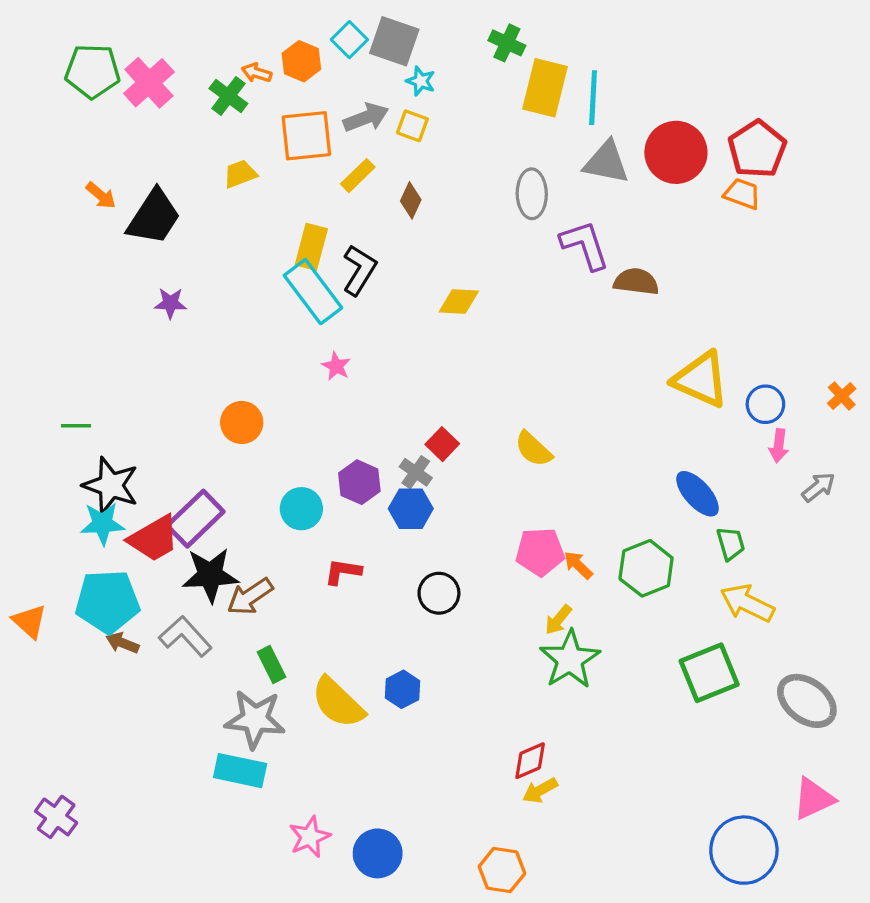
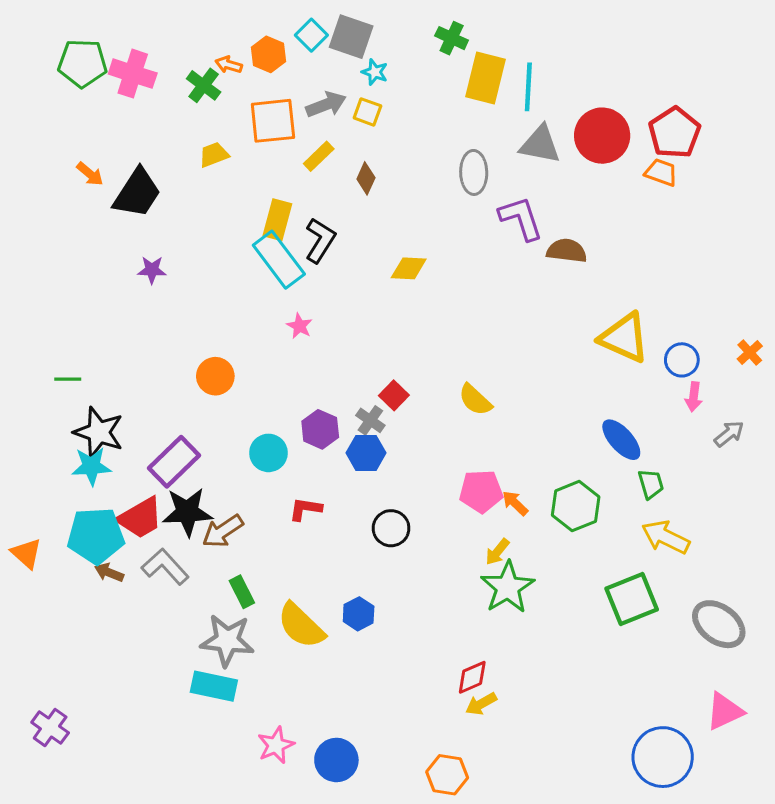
pink cross: (149, 83) -> (133, 74), turned -30
red trapezoid: (154, 539) -> (140, 518), moved

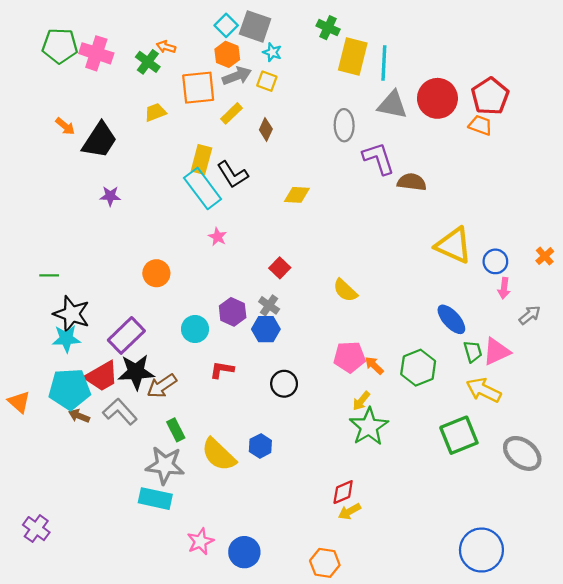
orange hexagon: (268, 54) -> (227, 54), moved
black L-shape: (320, 240) -> (233, 175), turned 116
red square: (394, 395) -> (280, 268), moved
pink triangle: (725, 711) -> (496, 352), moved

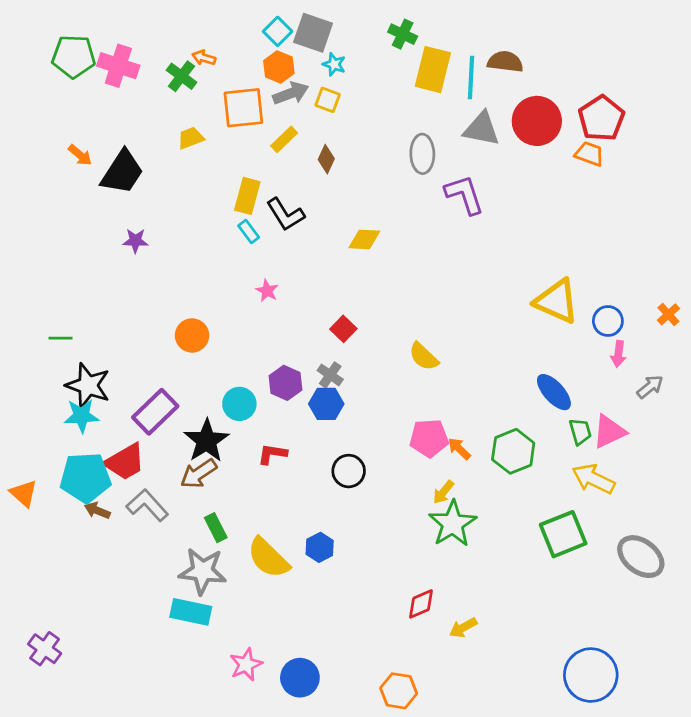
brown semicircle: (412, 182) -> (505, 62), moved
cyan rectangle: (203, 188) -> (249, 231), size x0.5
black star: (136, 372) -> (206, 441), moved, turned -30
yellow arrow: (349, 511) -> (463, 628), moved

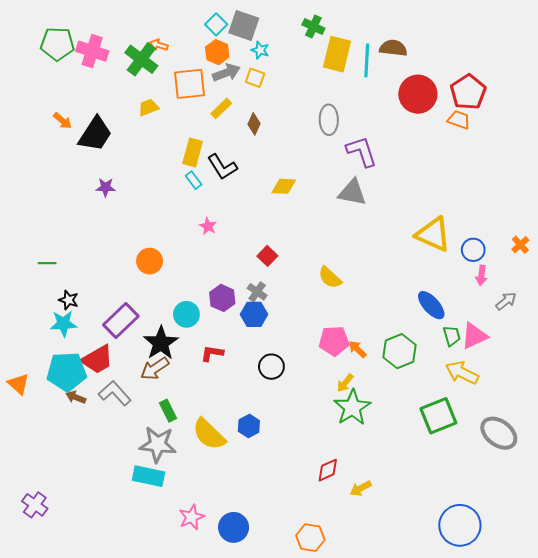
green cross: (181, 76) -> (141, 59), size x1.4
gray triangle: (482, 129) -> (352, 192), moved
black star: (88, 385) -> (69, 300), size x0.6

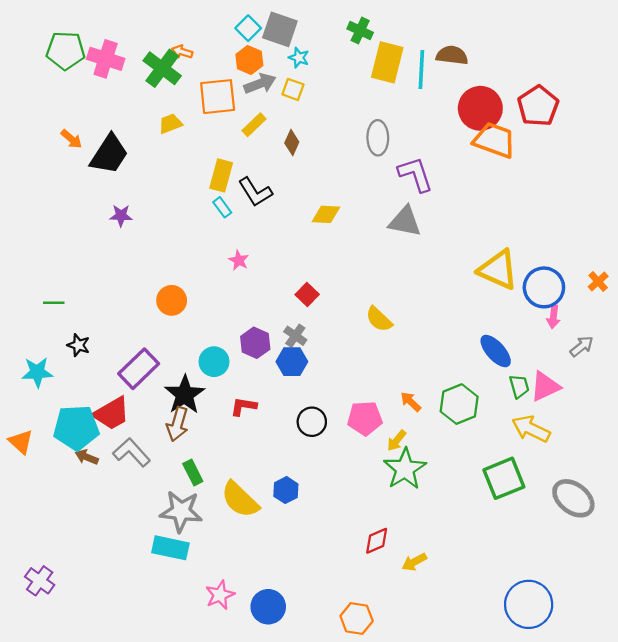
orange trapezoid: (459, 120) -> (494, 140), moved, size x1.6
blue circle: (473, 250) -> (544, 287), size x1.5
cyan star: (64, 324) -> (37, 372), moved
pink pentagon: (334, 341) -> (365, 418), moved
brown arrow: (155, 369) -> (177, 424), turned -40

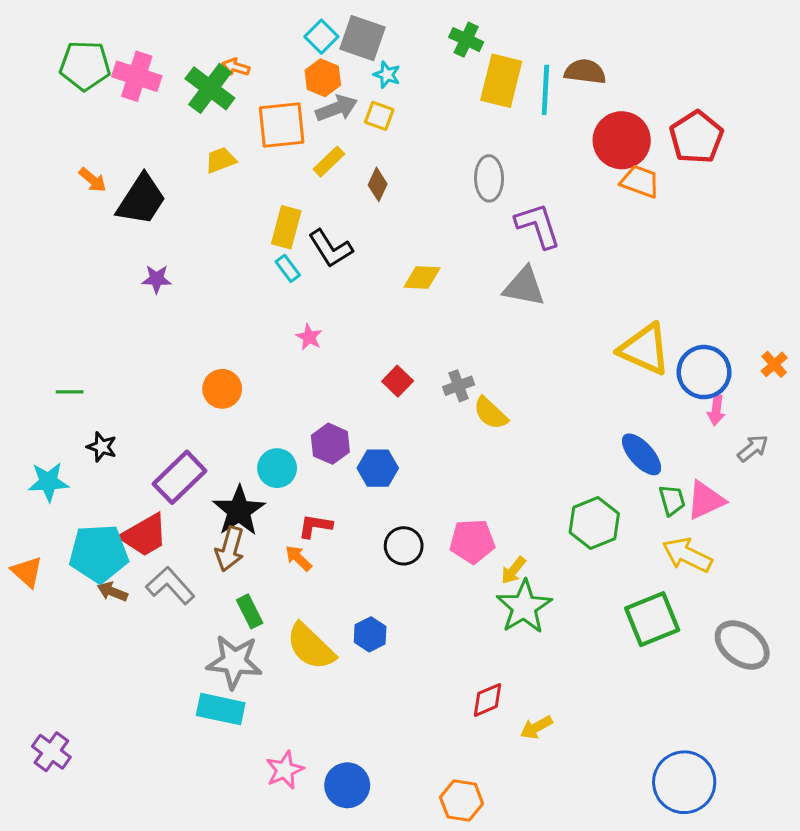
orange trapezoid: (494, 140) -> (640, 181), size x0.7
gray cross: (295, 336) -> (459, 386), moved, turned 35
orange arrow: (411, 402) -> (298, 558), moved

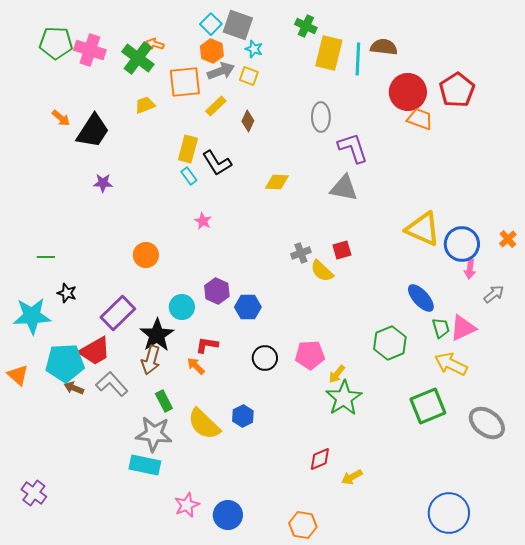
red square: (398, 381) -> (342, 250), moved, turned 30
cyan star: (48, 482) -> (32, 316), size x1.4

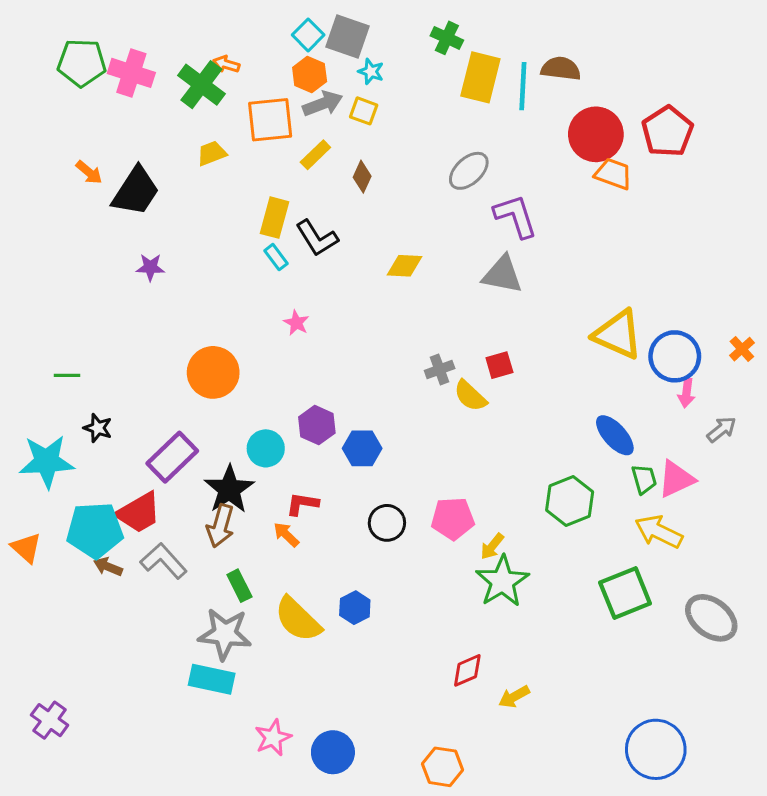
gray ellipse: (321, 117) -> (469, 171), turned 48
orange circle: (146, 255) -> (213, 372), size x1.4

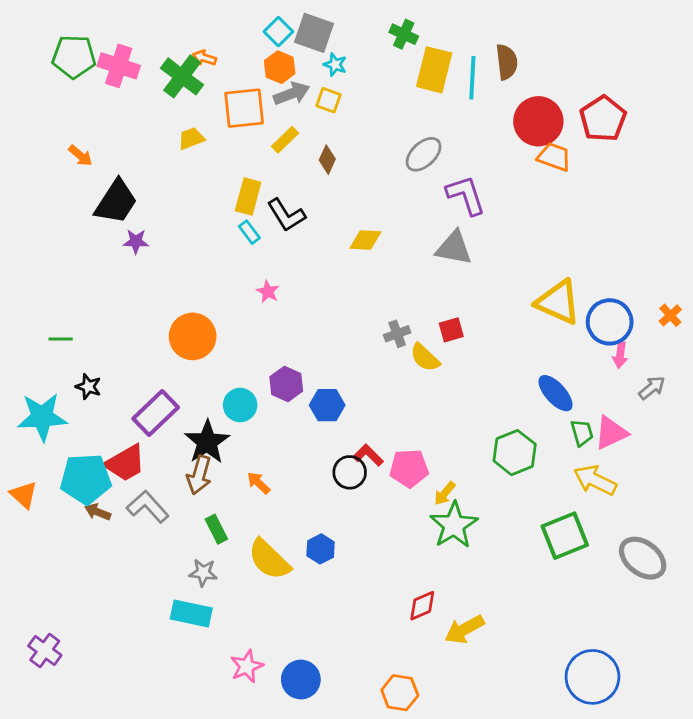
brown semicircle: (561, 69) -> (507, 62), turned 76
black trapezoid: (136, 191) -> (116, 202), moved
red L-shape: (302, 504) -> (368, 455), moved, turned 36
gray star: (225, 634) -> (203, 573), size x0.6
yellow arrow: (514, 697) -> (464, 629), size x1.4

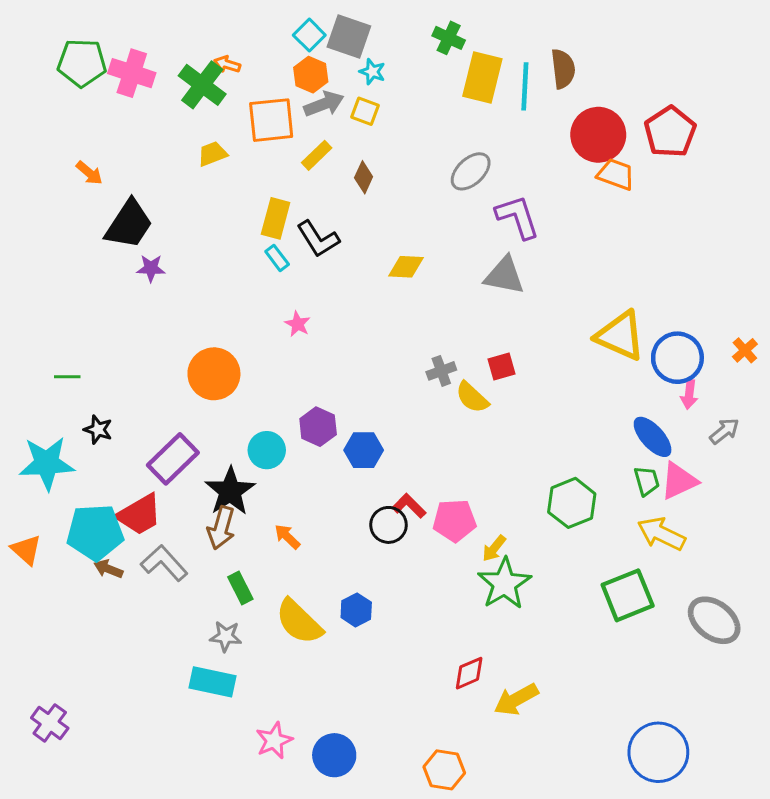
blue ellipse: (556, 393) -> (653, 437), moved

